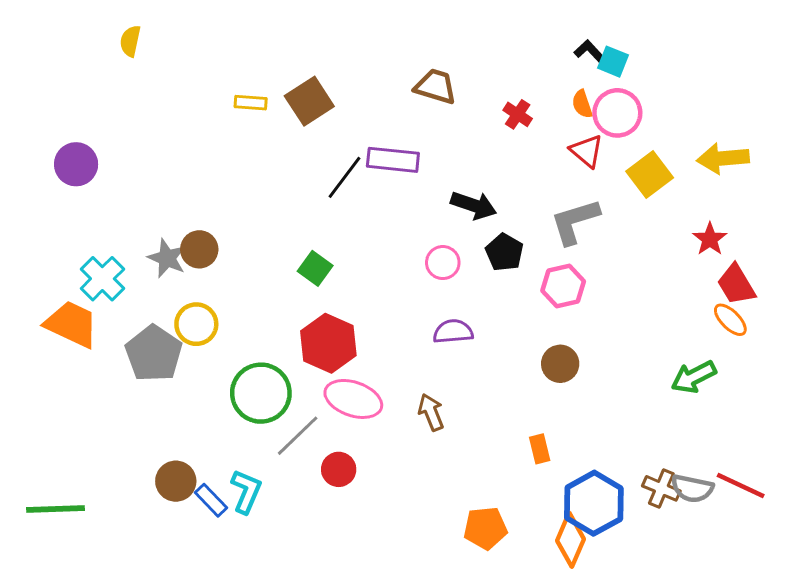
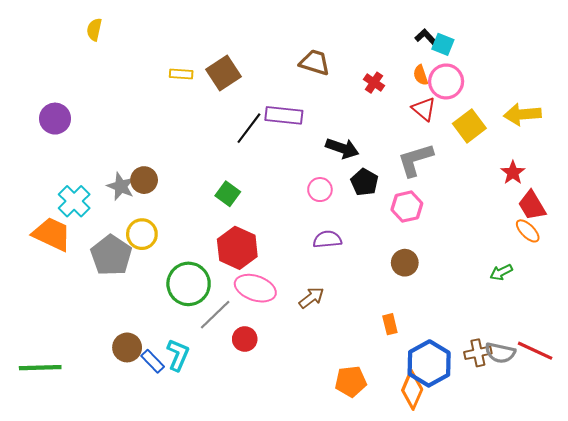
green arrow: (694, 377) -> (501, 272), size x0.7
brown arrow: (431, 412) -> (311, 298), turned 75
brown cross: (661, 488) -> (478, 353), turned -35

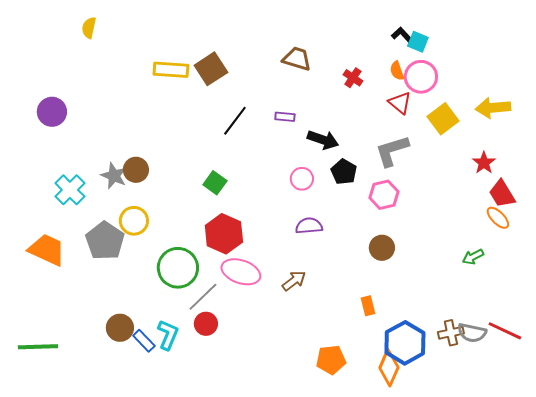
yellow rectangle: (181, 74) -> (171, 70), size x1.6
purple rectangle: (284, 115) -> (285, 117), moved, size x0.6
orange trapezoid: (52, 234) -> (47, 250), moved
red circle: (245, 339) -> (206, 324), moved

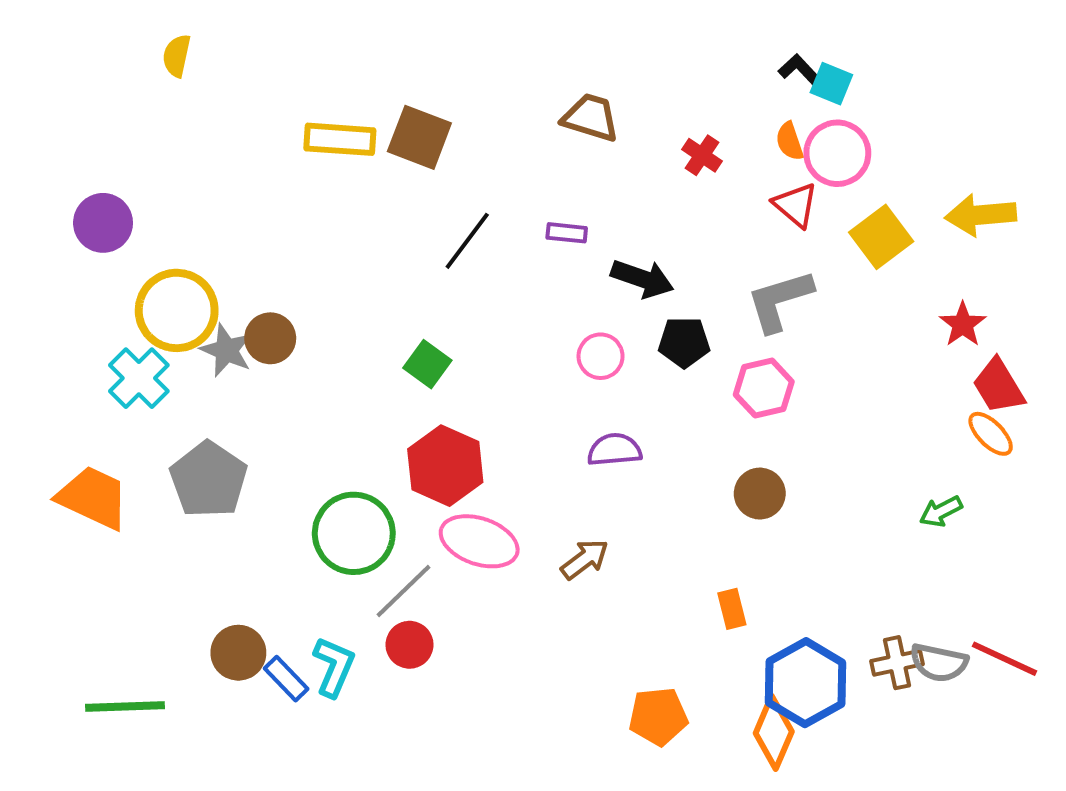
brown square: (211, 69) -> (419, 137), turned -36
black pentagon: (344, 172) -> (684, 342), turned -30
yellow circle: (134, 221) -> (177, 310), moved, size x1.4
green line: (38, 347) -> (125, 706), moved

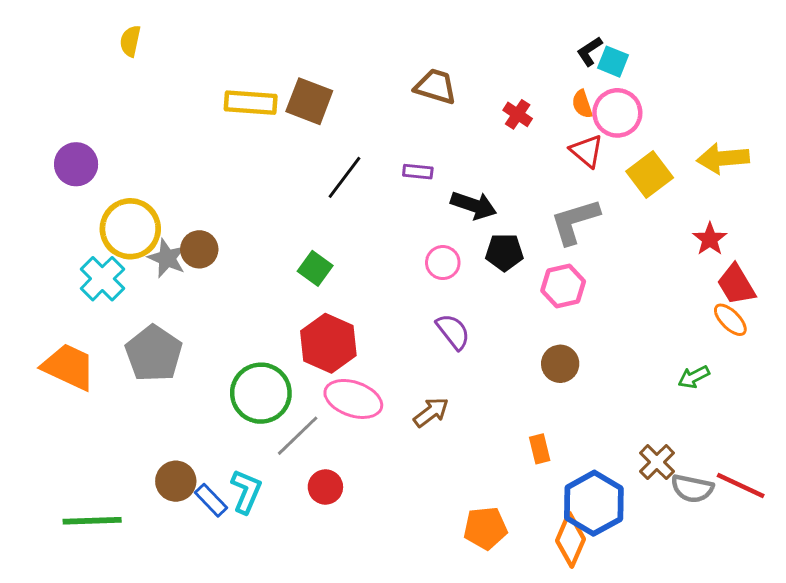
black L-shape: (800, 70) -> (590, 51), turned -80
purple semicircle: (614, 450) -> (453, 331), turned 57
red circle: (410, 645) -> (325, 487), moved
brown cross: (897, 663) -> (657, 462), moved, turned -33

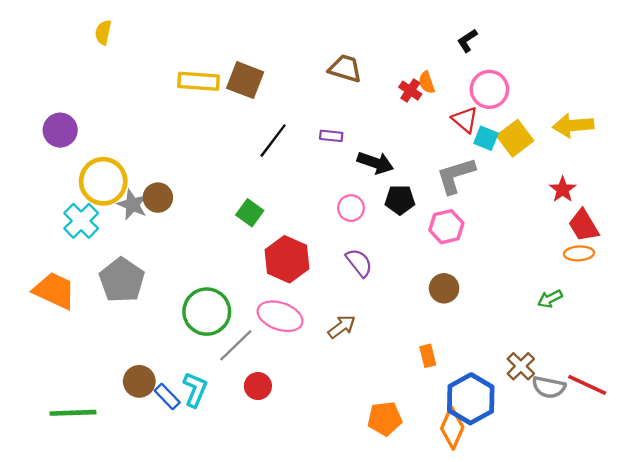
cyan square: (613, 62) -> (486, 138), moved
orange semicircle: (582, 104) -> (427, 82), moved
orange ellipse: (730, 320) -> (579, 253), turned -48
red hexagon: (328, 343) -> (287, 259), moved

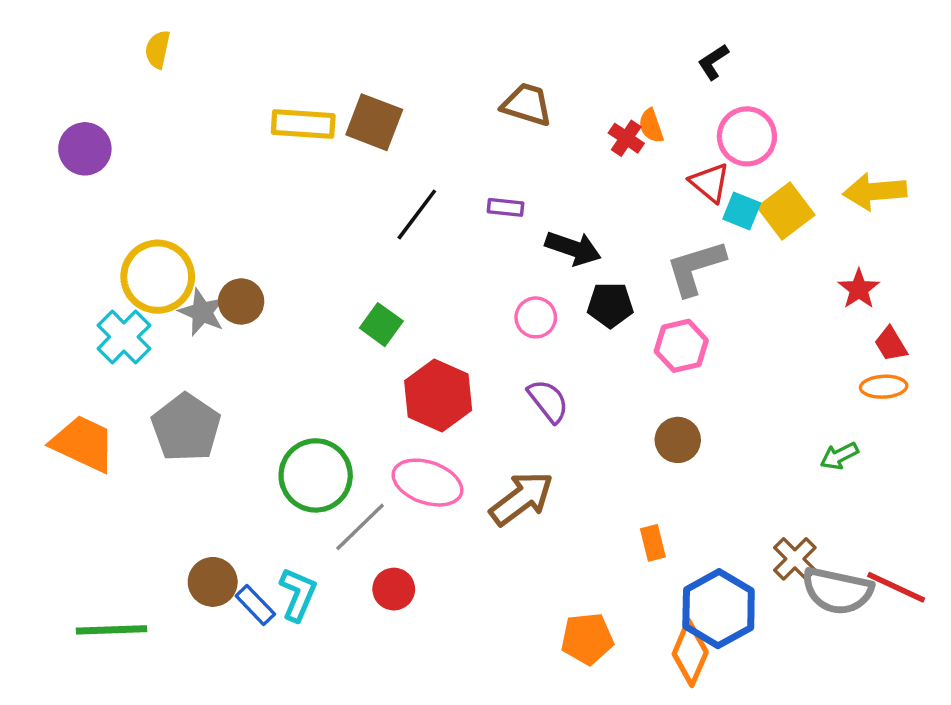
purple circle: (60, 130) -> (85, 149), moved
red trapezoid: (584, 225) -> (891, 344), size x0.7
brown arrow: (342, 327) -> (522, 499), size x1.5
gray semicircle: (549, 387) -> (837, 591), size x1.4

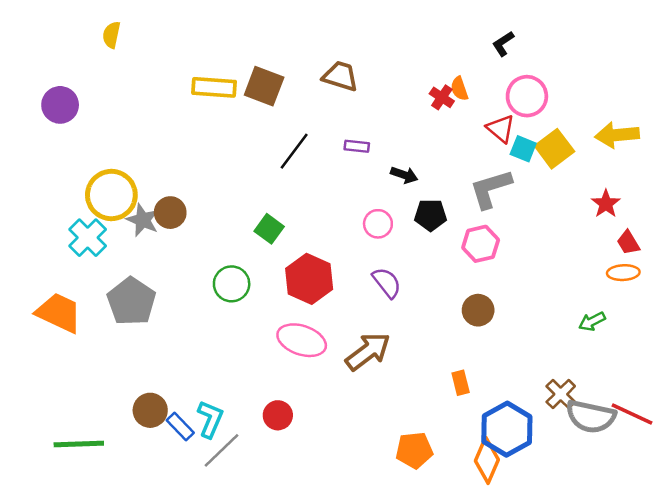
brown trapezoid: (527, 104) -> (340, 76), moved
black arrow: (573, 248) -> (404, 175), size x0.7
green circle: (316, 475) -> (232, 284), moved, size x0.7
gray line: (360, 527) -> (222, 450), moved

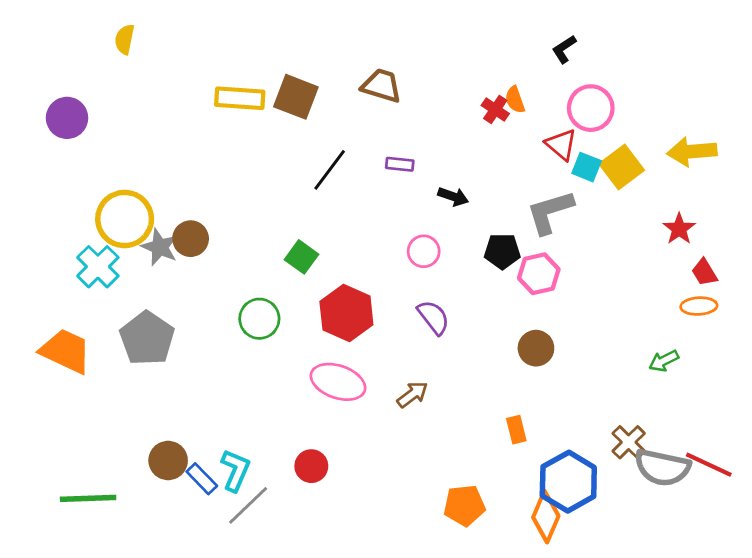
black pentagon: (431, 215) -> (502, 251), moved
brown arrow: (368, 351) -> (412, 395), size x0.6

